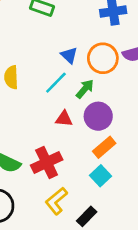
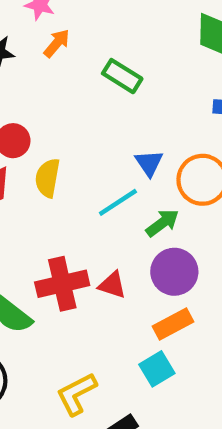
red triangle: (64, 119) -> (112, 285), moved
red cross: (47, 162) -> (62, 284), moved

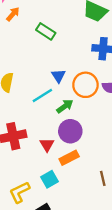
red triangle: (112, 285) -> (47, 145), moved, turned 40
cyan square: (157, 369) -> (49, 179), moved

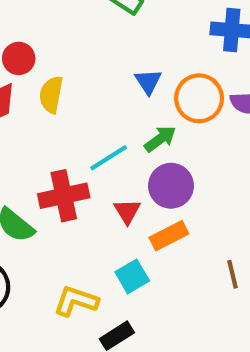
cyan line: (42, 95) -> (109, 158), moved
yellow L-shape: (19, 192) -> (76, 301), turned 45

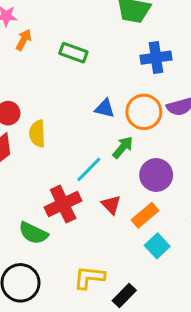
blue triangle: (148, 82) -> (105, 108), turned -30
purple circle: (171, 186) -> (156, 175), moved
cyan square: (132, 276) -> (157, 246), moved

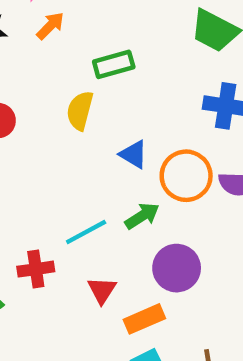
green rectangle: (73, 53) -> (114, 64), turned -52
yellow semicircle: (37, 134) -> (80, 111), moved
red cross: (63, 204) -> (36, 269), size x0.7

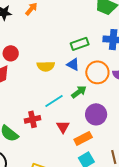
green rectangle: (114, 64) -> (80, 44), moved
yellow semicircle: (80, 111) -> (46, 66), moved, turned -102

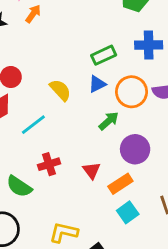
blue triangle: (73, 64) -> (97, 84), turned -48
yellow semicircle: (46, 66) -> (60, 90), turned -126
cyan line: (54, 101) -> (33, 125), moved

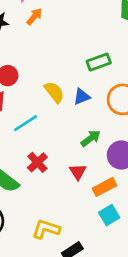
blue triangle: (97, 84) -> (82, 97), moved
green arrow: (109, 121) -> (91, 138), moved
red cross: (49, 164) -> (37, 162), turned -30

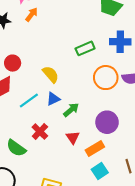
blue triangle: (82, 97) -> (53, 99), moved
green arrow: (91, 138) -> (71, 110), moved

